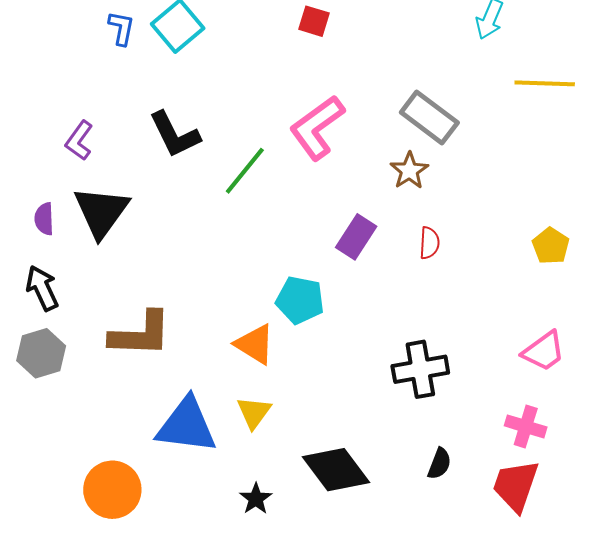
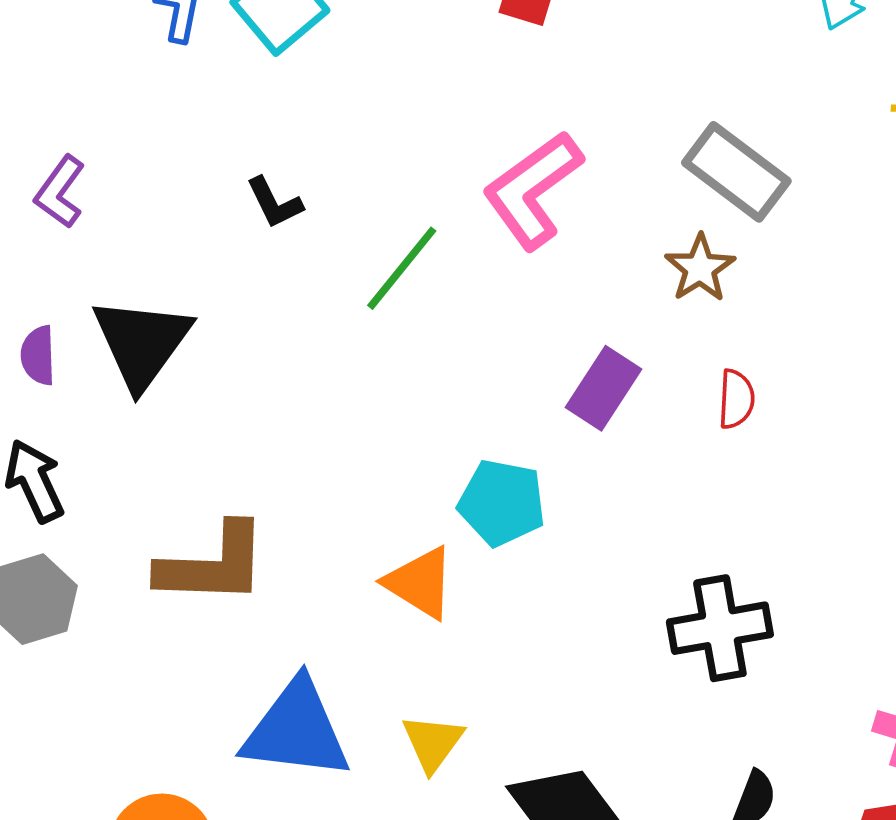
black L-shape: (175, 135) -> (274, 203), size x0.6
purple L-shape: (79, 141) -> (60, 192), moved
yellow triangle: (254, 412) -> (433, 743), moved

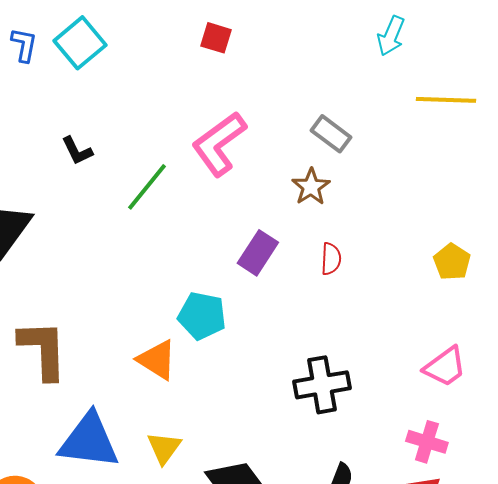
gray rectangle: (736, 172) -> (331, 134), size x0.7
brown L-shape: (213, 565) -> (43, 350), turned -94

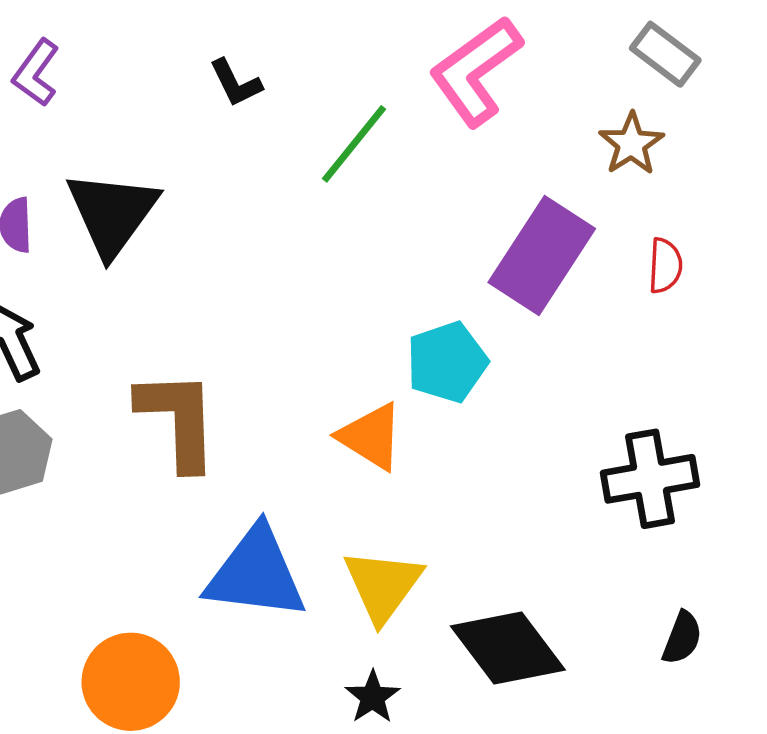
purple rectangle: (258, 253) -> (542, 256), size x1.5
cyan pentagon: (202, 316) -> (447, 362), turned -30
yellow triangle: (164, 448) -> (383, 585), size x1.4

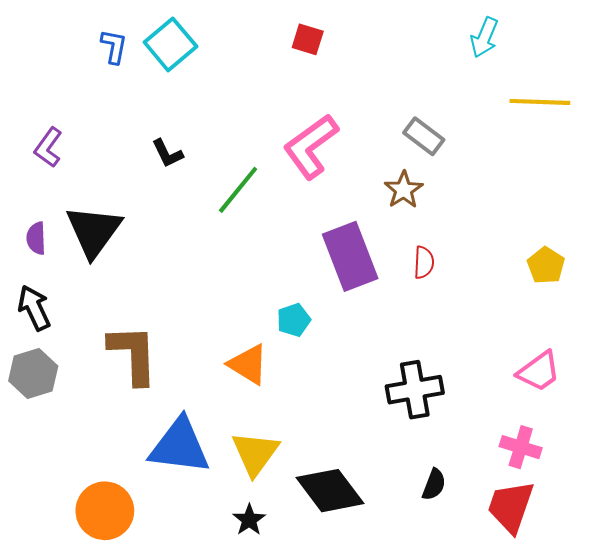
purple rectangle: (542, 256) -> (350, 256), turned -54
cyan pentagon: (447, 362) -> (294, 320), size x0.7

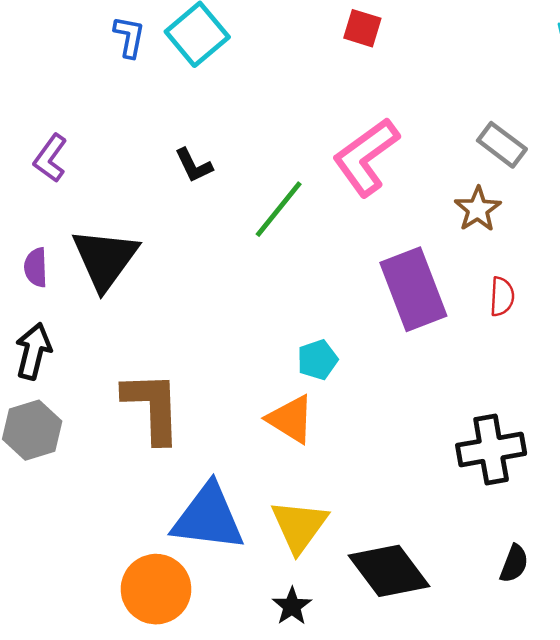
black arrow: (34, 308) -> (33, 351), turned 39
cyan pentagon: (294, 320) -> (317, 360), moved
orange circle: (105, 511) -> (156, 589), moved

